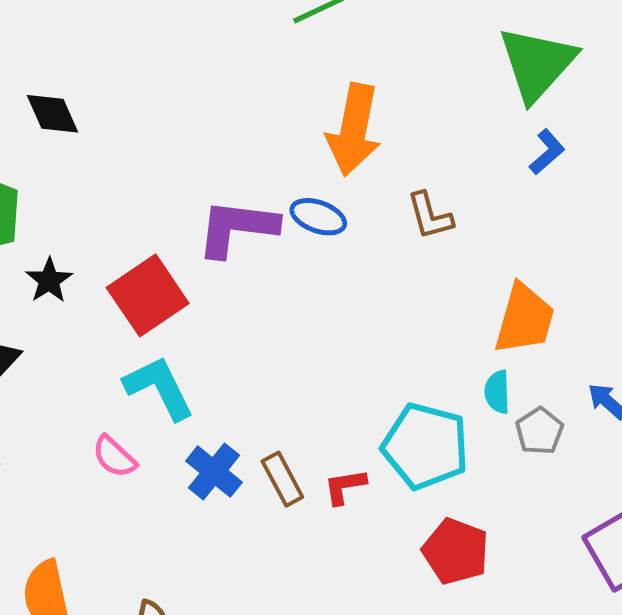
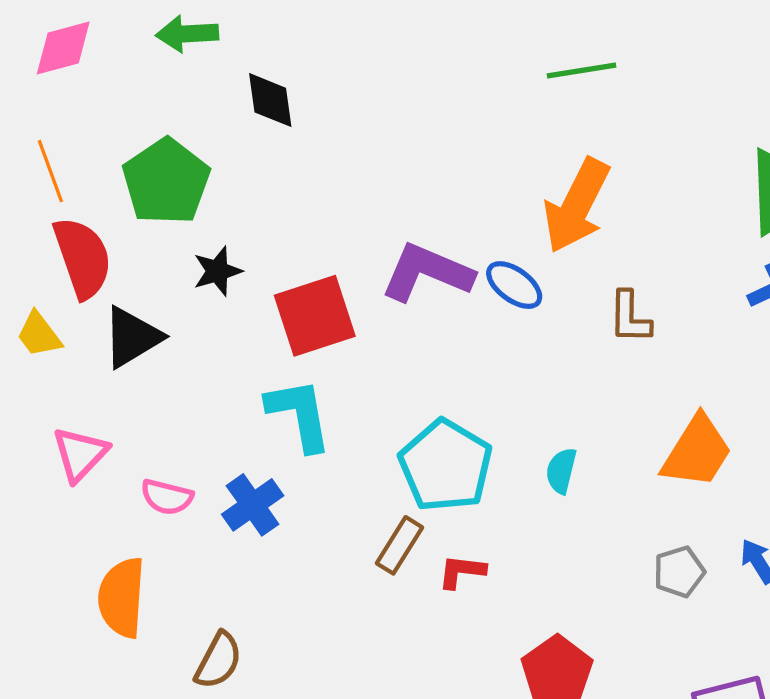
cyan semicircle: (497, 392) -> (561, 471), moved
cyan pentagon: (425, 446) -> (446, 466), moved
pink semicircle: (114, 457) -> (167, 497), moved, turned -45
blue cross: (214, 472) -> (253, 505), moved
brown rectangle: (282, 479) -> (399, 545), turned 44

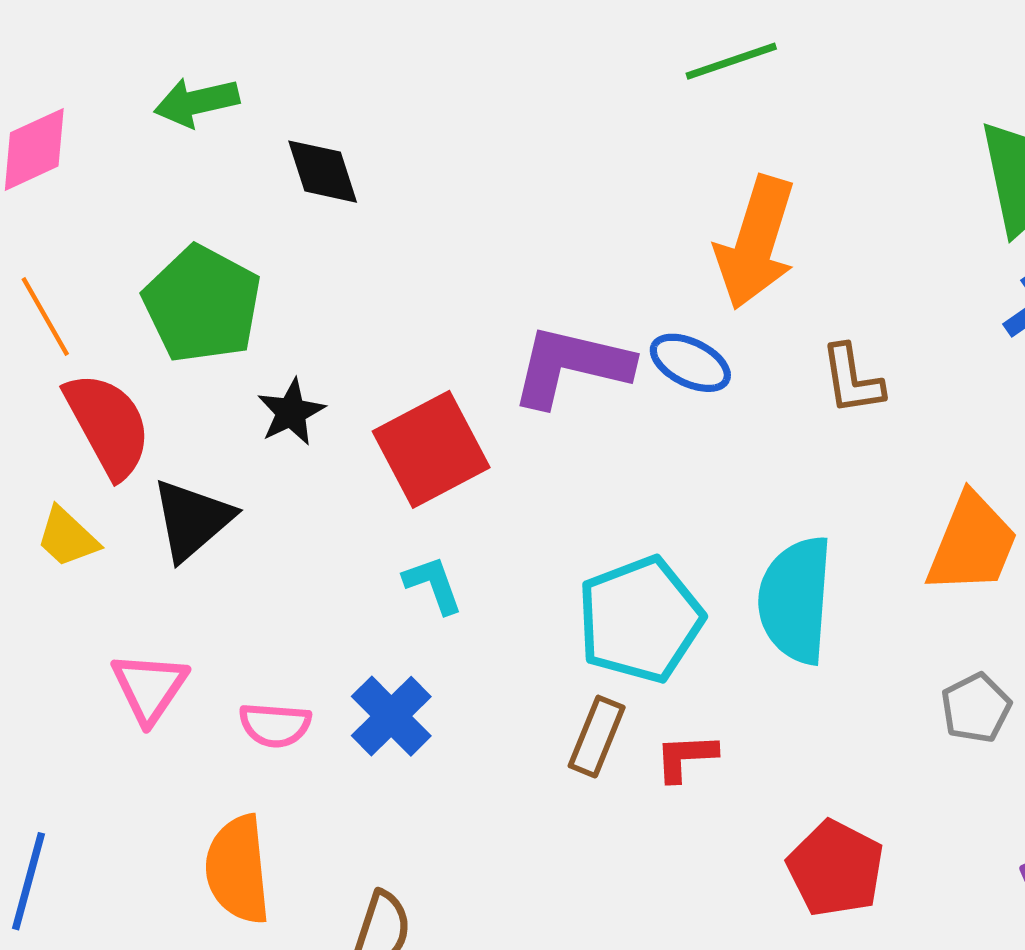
cyan L-shape: (299, 414) -> (433, 585), size x0.6
cyan pentagon: (446, 466) -> (640, 620), turned 30
cyan semicircle: (561, 471) -> (795, 600), size x2.0

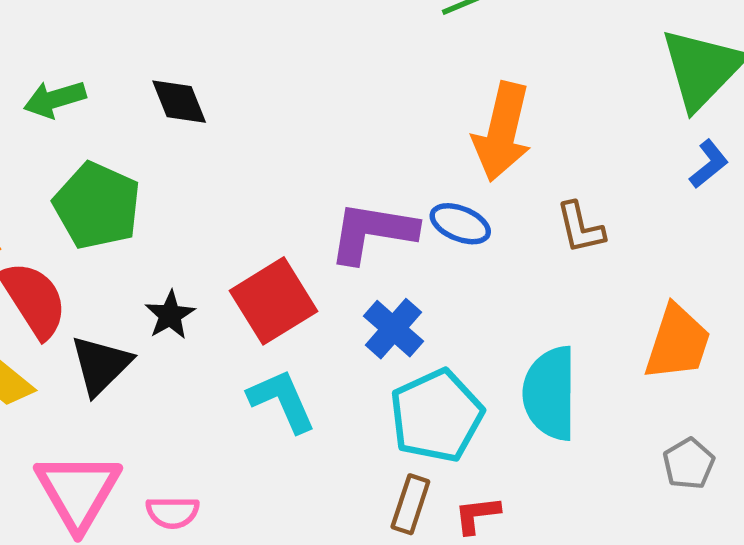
green arrow: (196, 102) -> (55, 99), moved
black star: (291, 412) -> (170, 315), moved
cyan L-shape: (433, 585) -> (282, 401), size x1.5
pink triangle: (149, 688) -> (78, 491), size x1.5
blue cross: (391, 716) -> (393, 329), moved

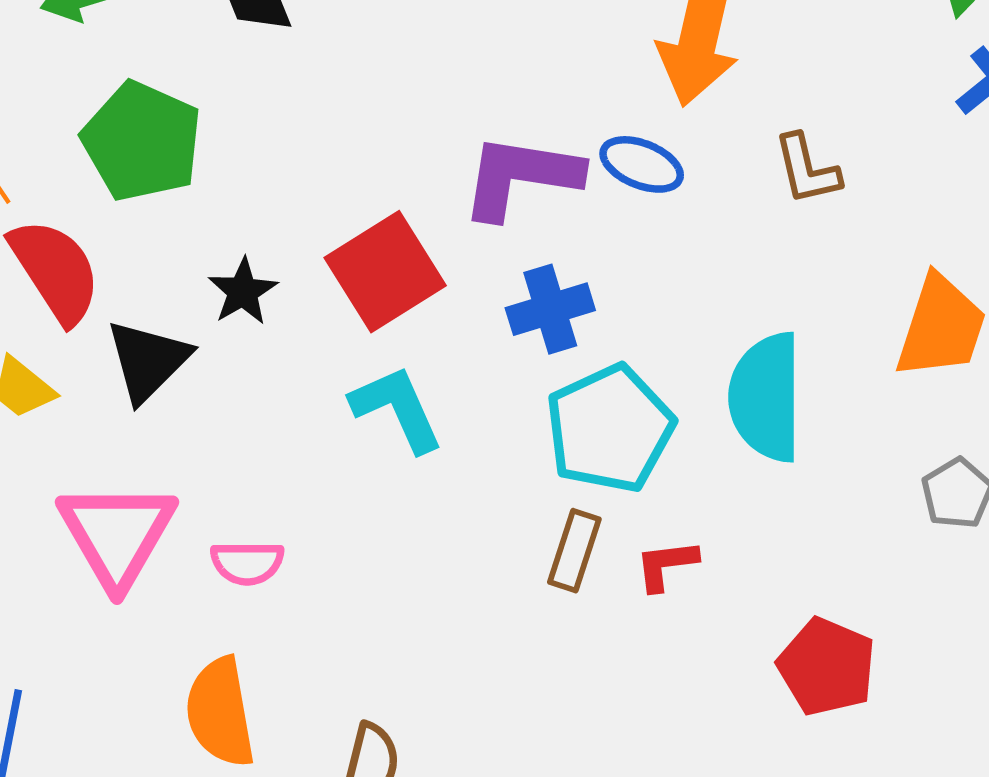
blue cross: (393, 329) -> (550, 309), turned 32

